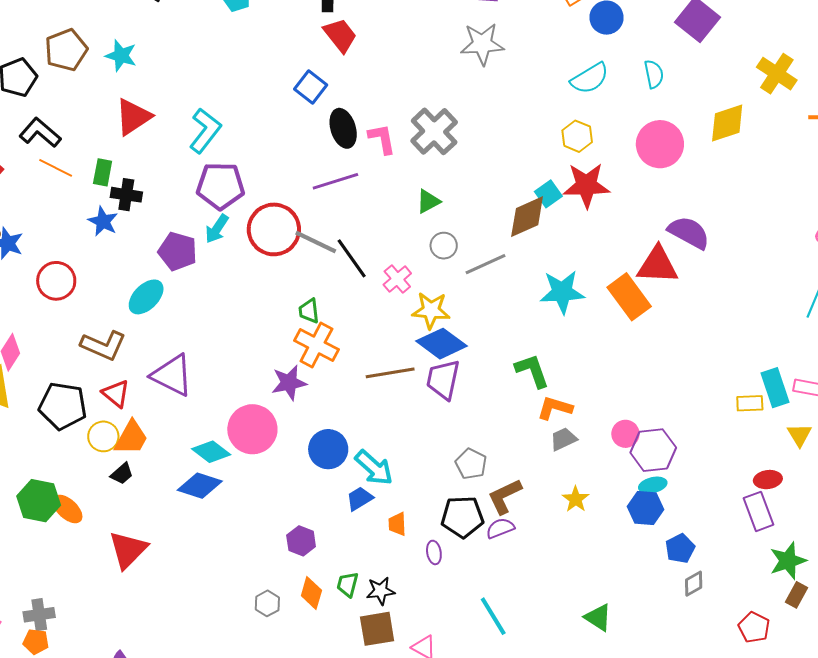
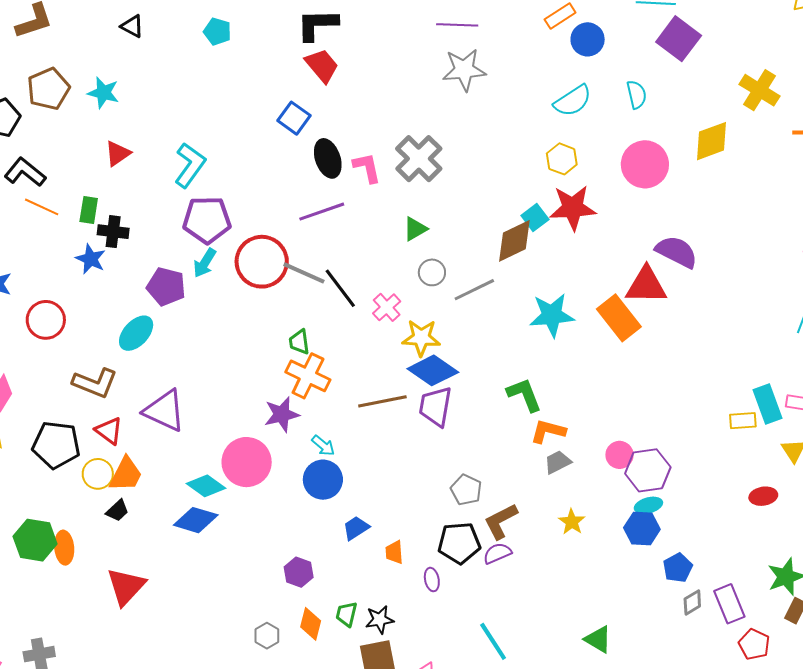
red triangle: (133, 117) -> (118, 153), size x0.7
cyan arrow: (374, 468) -> (323, 446), moved, size x0.6
orange ellipse: (67, 509) -> (64, 548), turned 44
purple rectangle: (758, 511) -> (729, 604), moved

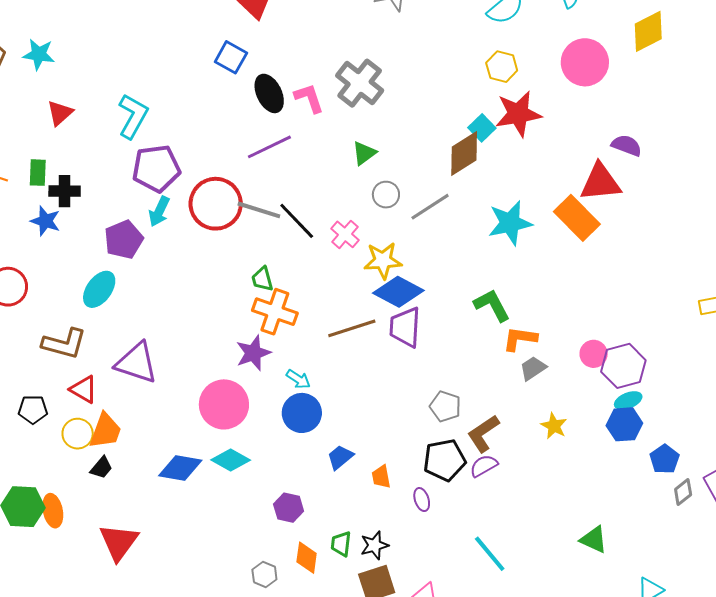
purple semicircle: (677, 252) -> (627, 145), size x0.7
purple pentagon: (166, 287) -> (124, 240), turned -30
black pentagon: (56, 445) -> (33, 409), size x0.6
cyan diamond: (206, 486) -> (231, 460), moved

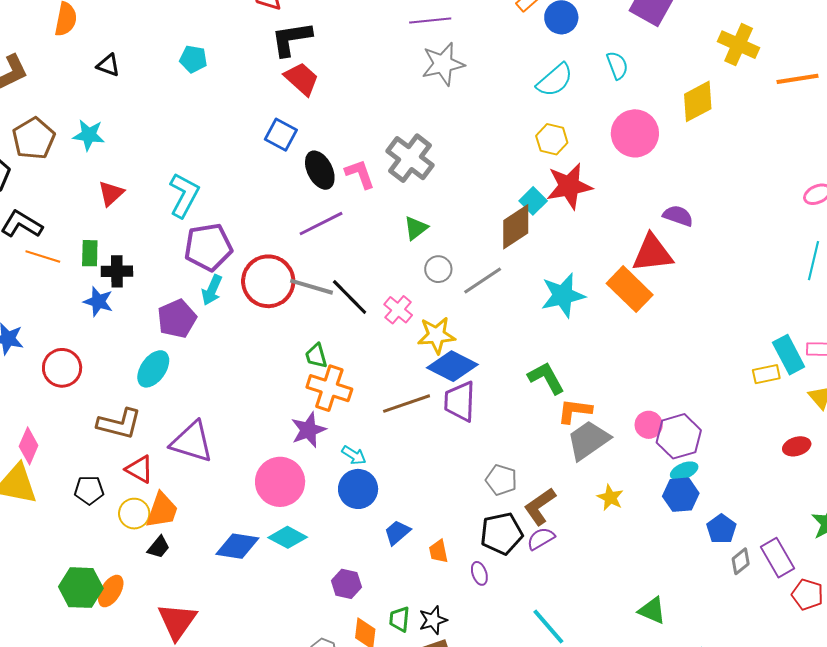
gray trapezoid: (533, 368) -> (588, 440), size x1.6
orange ellipse: (53, 511) -> (111, 591), turned 44

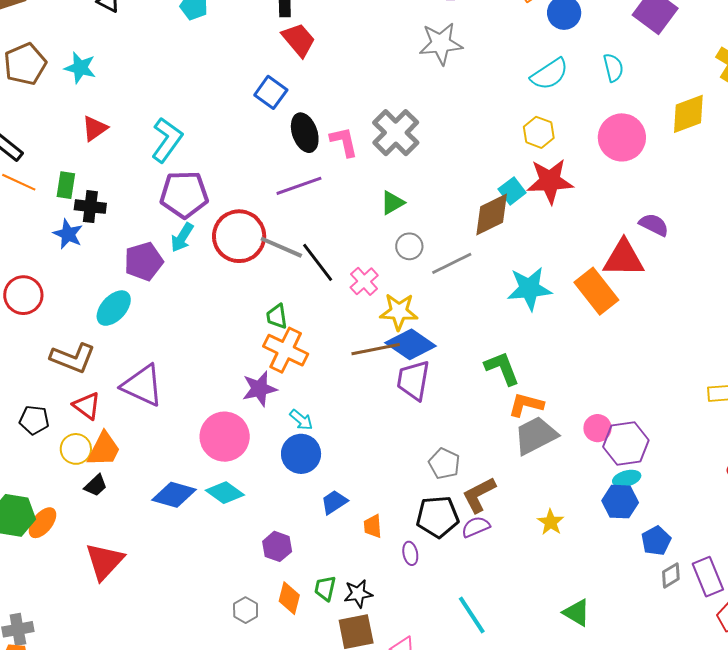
brown line: (407, 404) -> (376, 349), moved
yellow star: (610, 497) -> (551, 522), moved

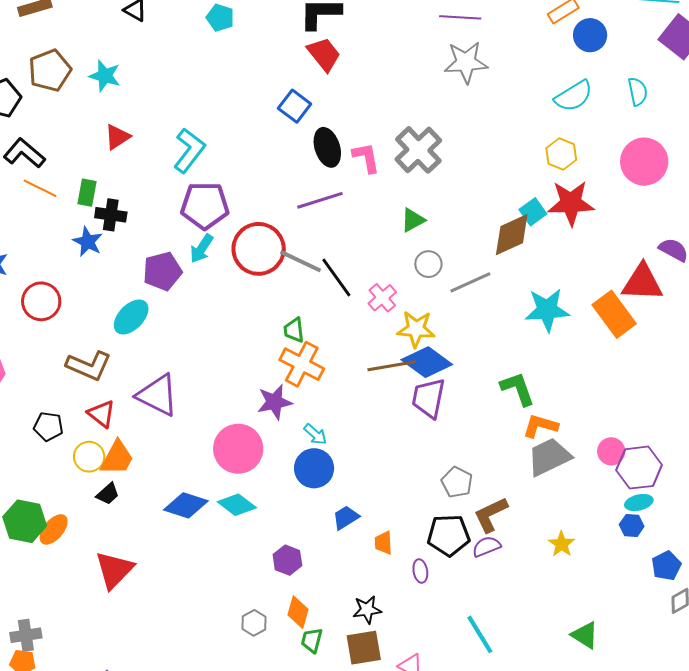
blue hexagon: (620, 502) -> (632, 525), size x0.7
green trapezoid: (325, 588) -> (312, 640), moved

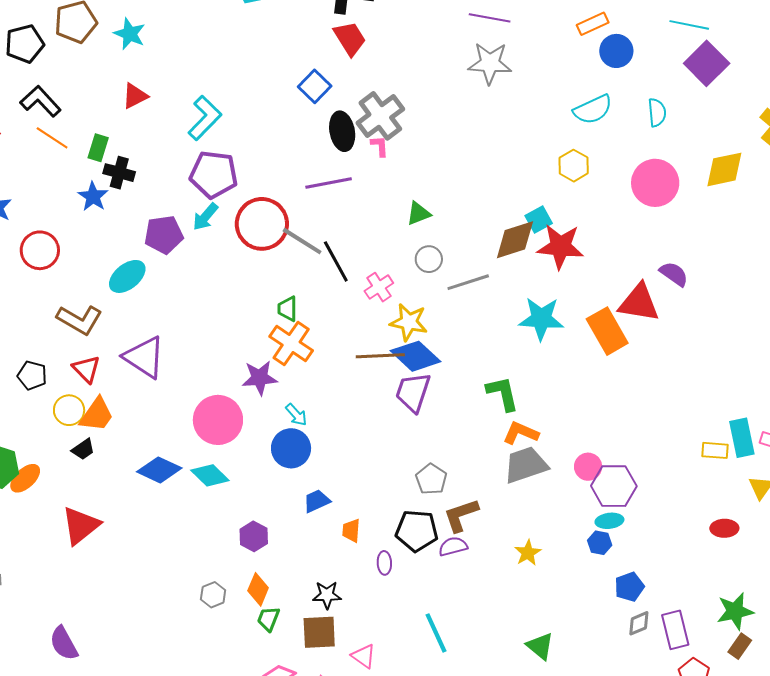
gray cross: (418, 150) -> (380, 116), moved
pink L-shape: (366, 158) -> (380, 146), size x0.7
red star: (571, 203) -> (560, 246), moved

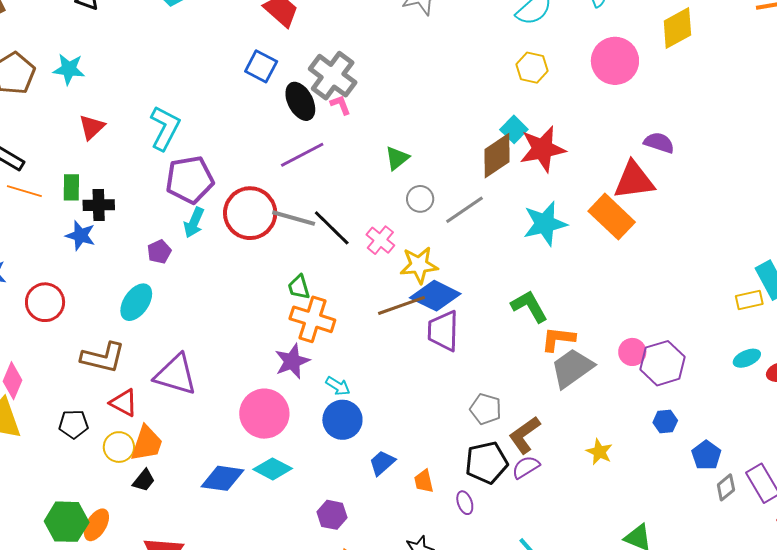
purple pentagon: (164, 235) -> (159, 252), size x0.6
cyan ellipse: (609, 521) -> (747, 358), moved

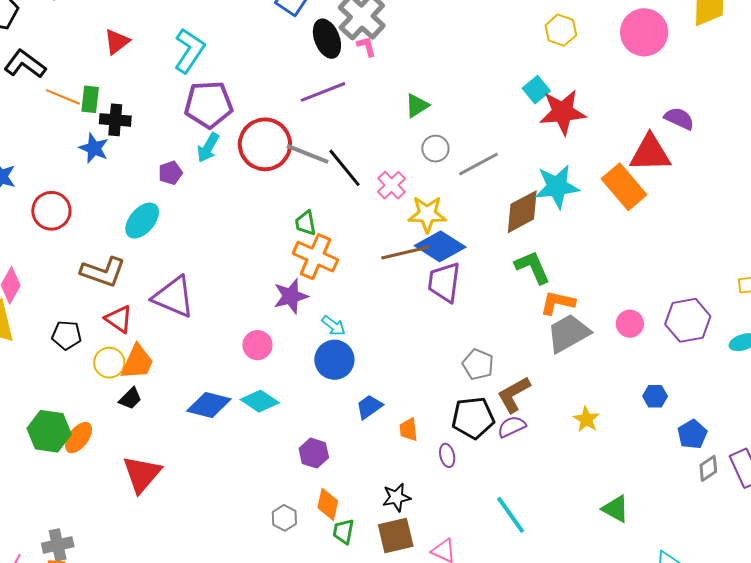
brown diamond: (497, 156) -> (522, 212), moved
orange line: (24, 191) -> (63, 97), moved
purple hexagon: (663, 363) -> (688, 320), moved
pink circle: (264, 414) -> (257, 345), size x0.6

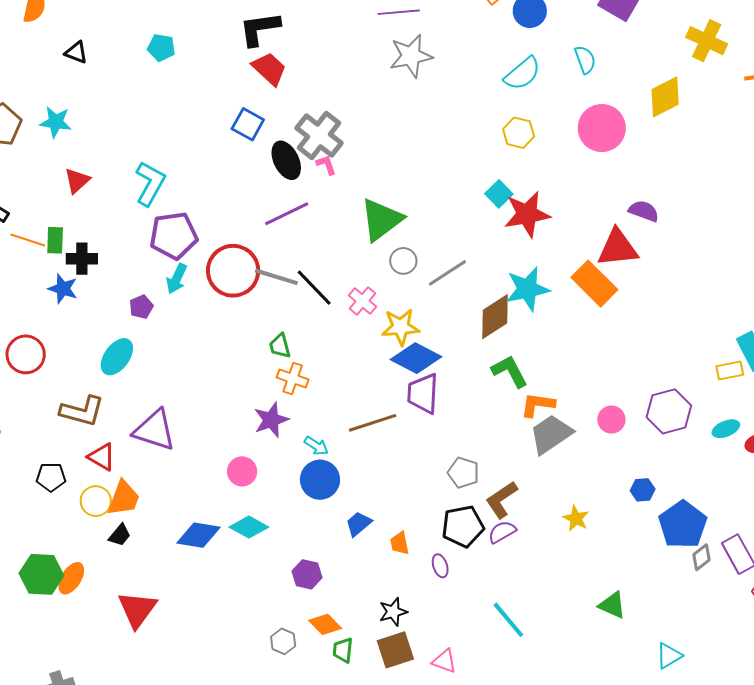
green triangle: (417, 106) -> (381, 220), size x1.8
brown line: (405, 252) -> (373, 423), moved
orange cross: (315, 257) -> (293, 378), size x0.7
blue pentagon: (692, 434) -> (683, 525), size x1.6
orange diamond: (328, 504) -> (325, 624), turned -52

